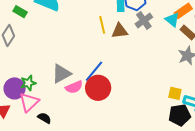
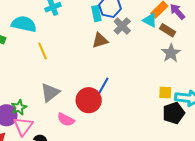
yellow line: (102, 25) -> (43, 51), moved
blue line: (94, 71) -> (102, 88), moved
pink semicircle: (74, 87) -> (66, 120), moved, turned 60

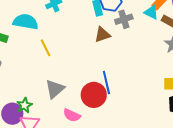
gray cross: (122, 26) -> (124, 19), turned 30
blue line: (102, 88) -> (106, 82), turned -40

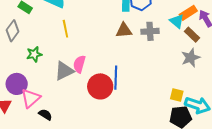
gray cross: (124, 19) -> (150, 31), moved
green star: (24, 105) -> (34, 54), moved
pink semicircle: (72, 115) -> (79, 64), moved, turned 66

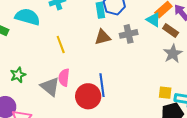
yellow line: (65, 29) -> (61, 45), moved
gray triangle: (64, 71) -> (50, 87), turned -45

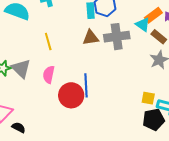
gray cross: (129, 34) -> (117, 37), size x1.4
gray triangle: (50, 87) -> (21, 69), moved

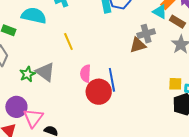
gray cross: (117, 37) -> (146, 34), moved, size x0.7
brown triangle: (91, 38) -> (138, 45), moved
pink semicircle: (49, 75) -> (86, 73), moved

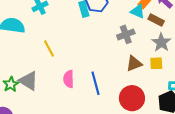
brown triangle: (138, 45) -> (134, 64), moved
yellow square: (175, 84) -> (156, 63), moved
red circle: (99, 92) -> (132, 98), moved

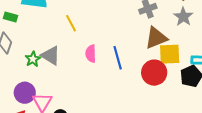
yellow square: (156, 63) -> (170, 54), moved, size x1.6
brown triangle: (134, 64) -> (156, 38), size x1.4

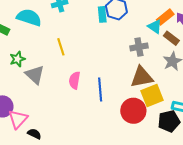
yellow square: (170, 54) -> (152, 95), turned -30
green star: (33, 59) -> (17, 59), moved

